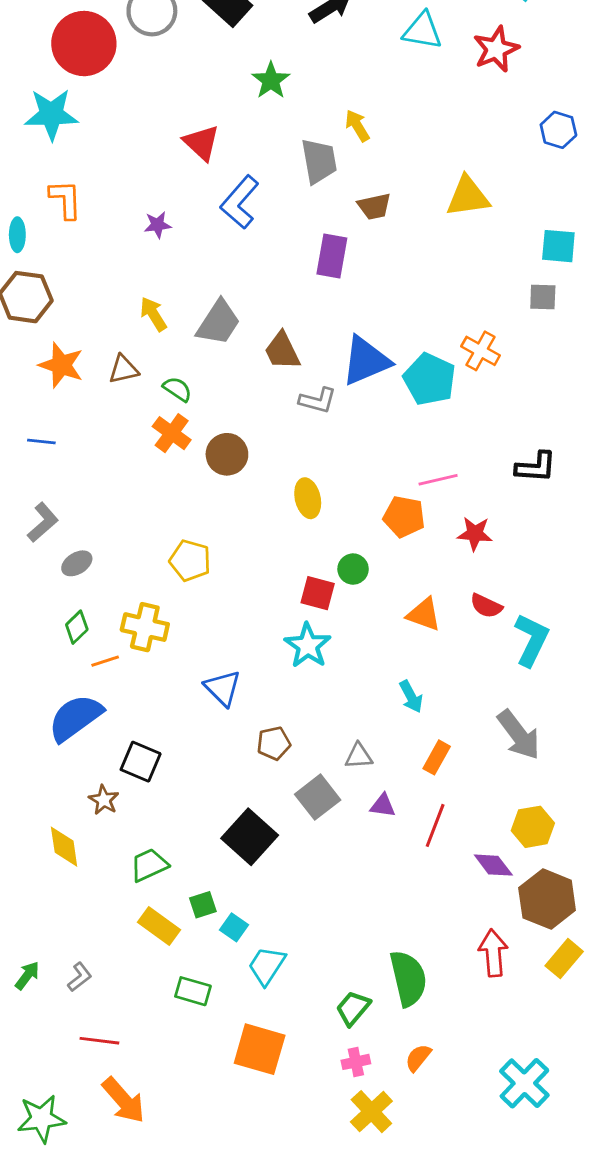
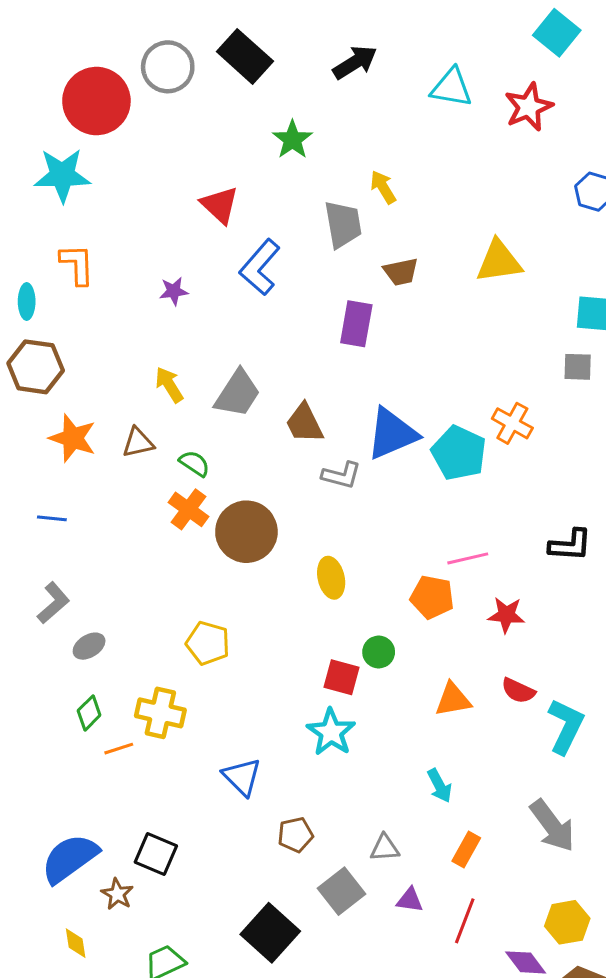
brown circle: (227, 454) -> (246, 532), size x1.4
orange triangle: (424, 614) -> (453, 700), turned -30
blue semicircle: (75, 718) -> (70, 858), moved
yellow diamond: (64, 847) -> (76, 943), size x0.7

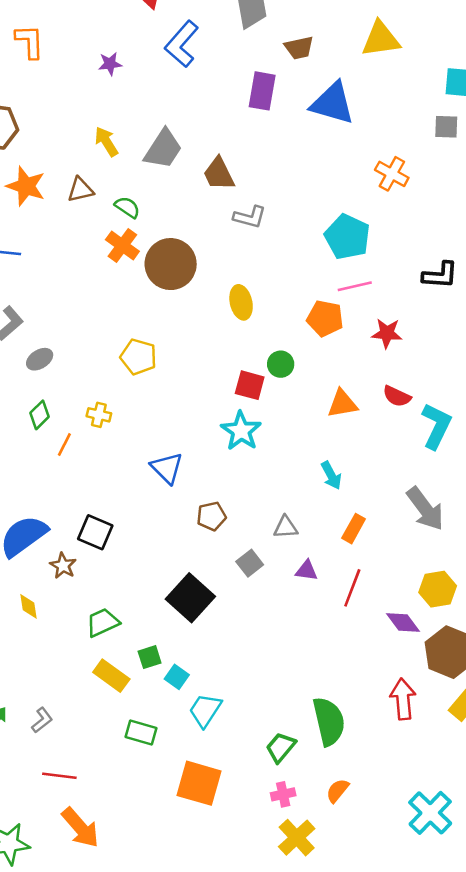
blue triangle: (392, 434) -> (333, 103), moved, turned 39
cyan pentagon: (459, 453) -> (347, 237), moved
yellow cross: (160, 713) -> (99, 415), size x0.6
orange line: (119, 749) -> (64, 444), turned -45
gray square: (341, 891) -> (250, 563), size x0.7

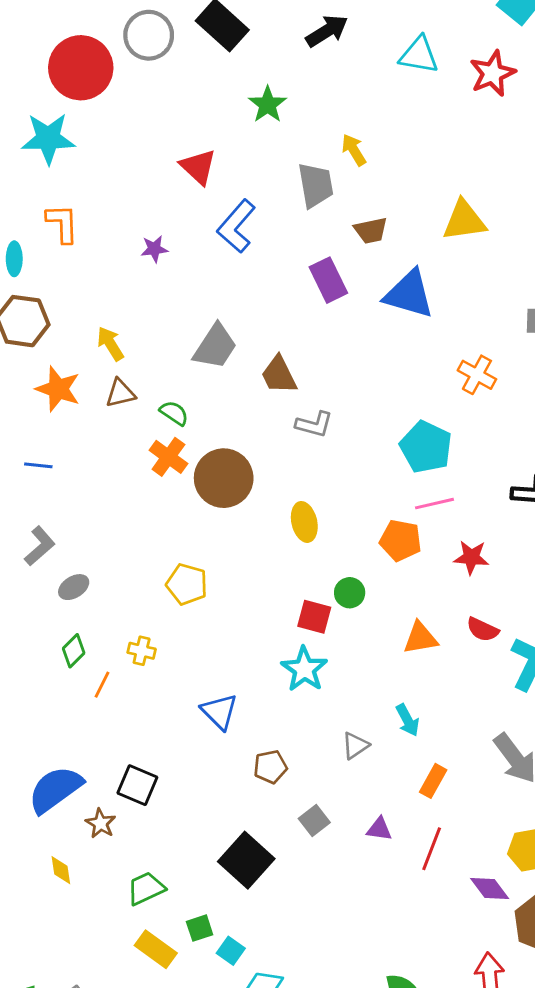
purple rectangle: (262, 91) -> (328, 280), turned -36
yellow arrow: (106, 142) -> (110, 344), moved
gray triangle: (286, 527) -> (355, 746), moved, turned -30

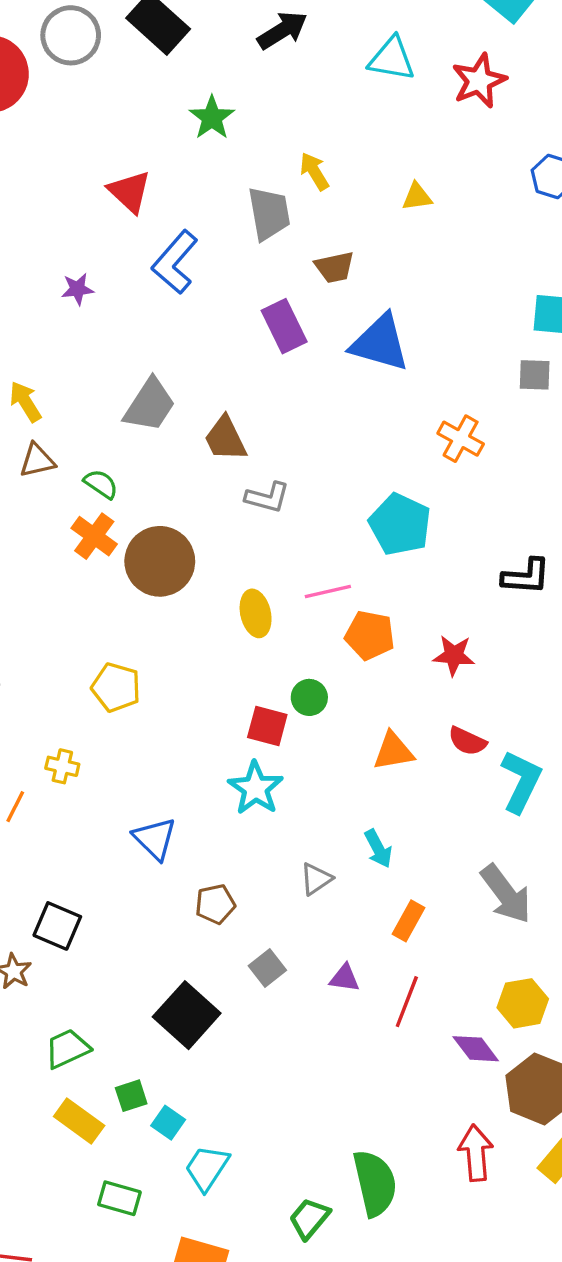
yellow triangle: (464, 221) -> (417, 197), moved, size x0.6
pink line: (434, 504) -> (328, 592), moved

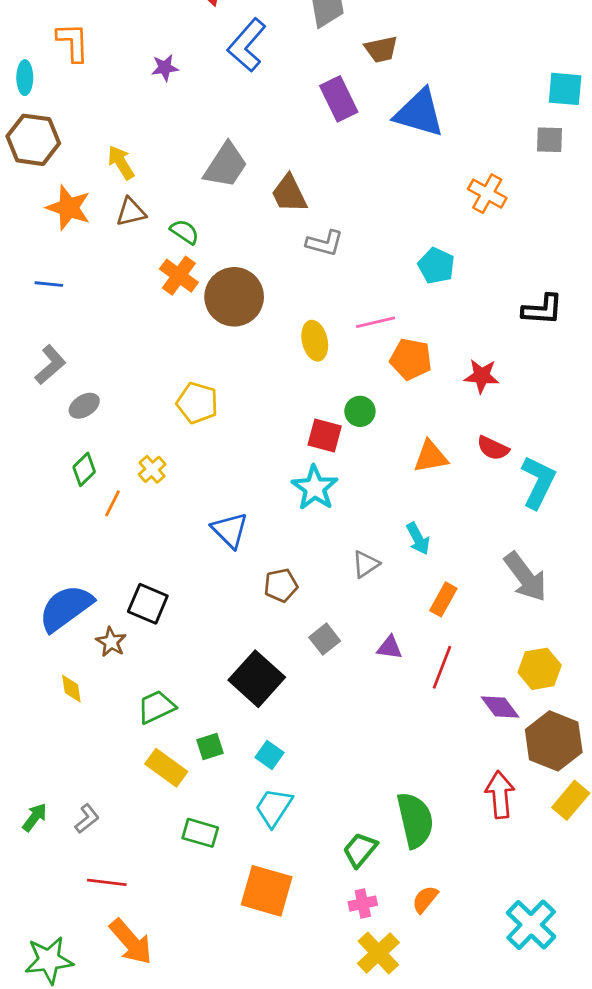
cyan pentagon: (400, 524) -> (436, 266), size x0.7
yellow cross: (62, 766) -> (152, 469), turned 36
cyan square: (168, 1123) -> (269, 755), moved

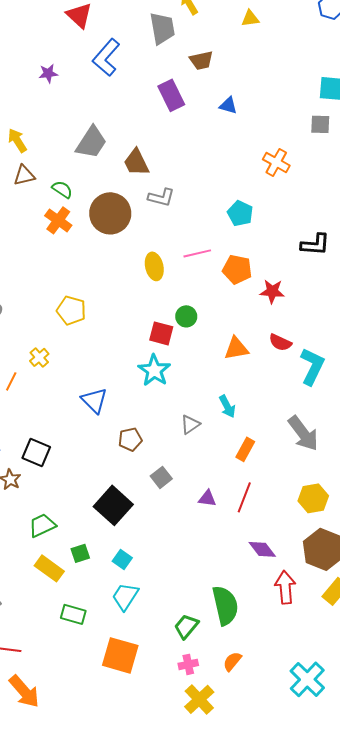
blue triangle: (419, 113) -> (228, 105), size x0.5
brown circle: (234, 297) -> (110, 213), moved
orange pentagon: (411, 359) -> (237, 269), moved
purple triangle: (390, 648) -> (207, 498), moved
purple diamond: (500, 707) -> (262, 549), moved

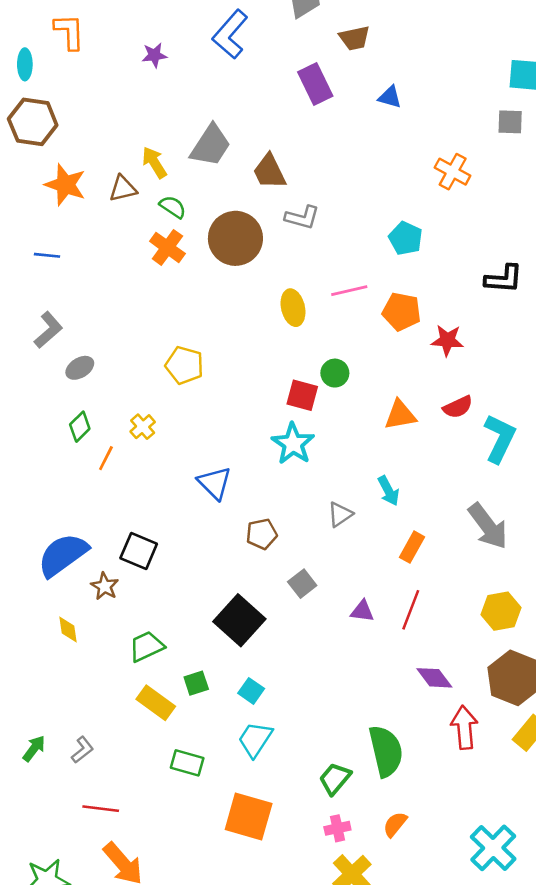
yellow arrow: (17, 140) -> (154, 162), moved
red semicircle: (280, 342) -> (458, 407), turned -50

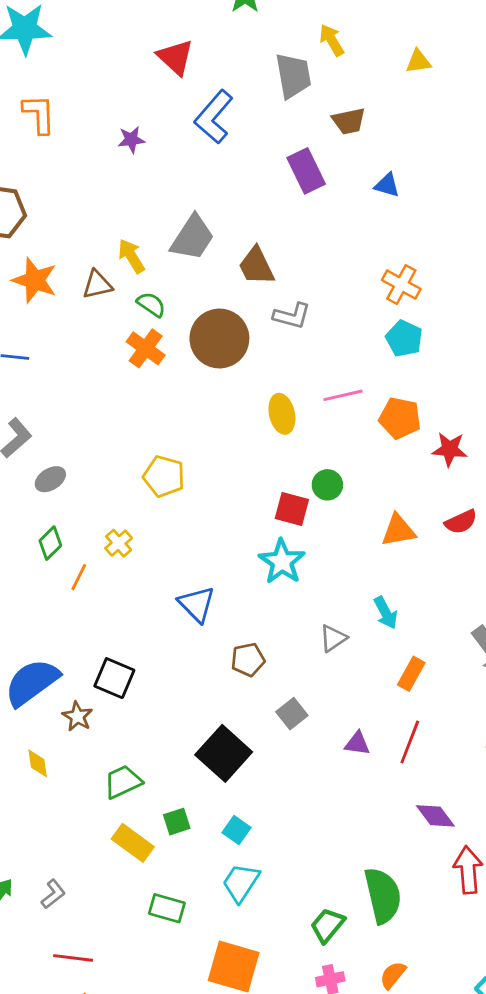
orange cross: (453, 172) -> (401, 285), moved

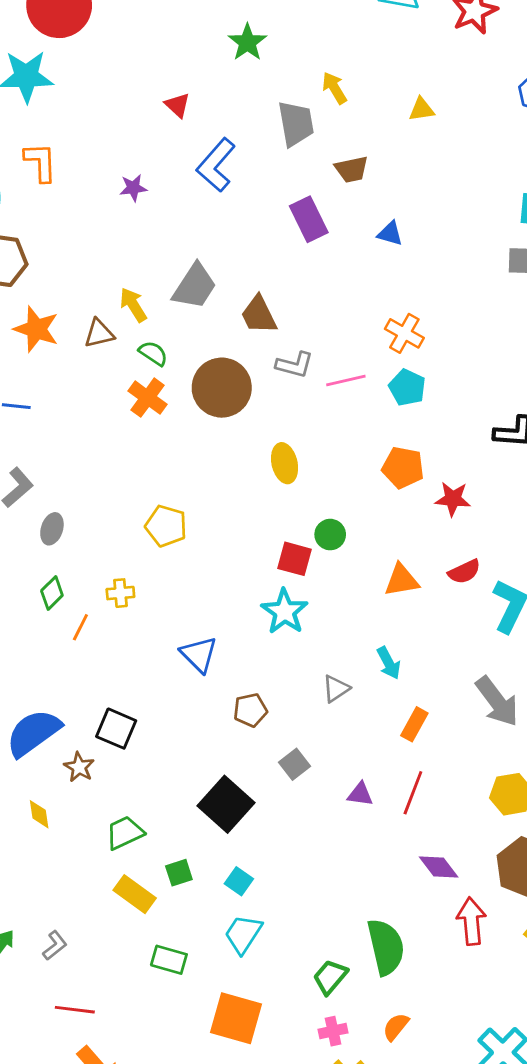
red triangle: (175, 57) -> (178, 105), size x0.7
pink line: (343, 395) -> (346, 380), moved
gray ellipse: (50, 479) -> (52, 529), turned -40
yellow cross: (119, 543) -> (120, 593), turned 36

